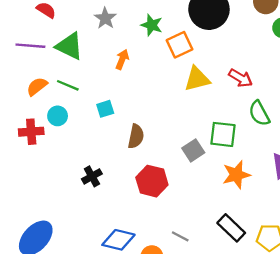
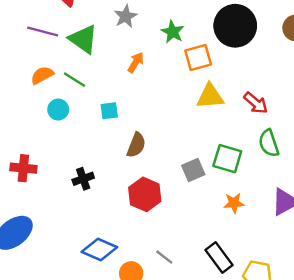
red cross: (31, 132) -> (23, 168), moved
orange star: (236, 175) -> (234, 203), size x0.7

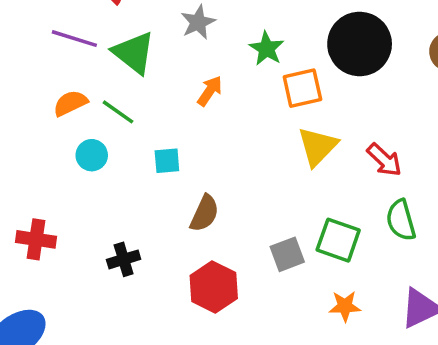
yellow triangle: (210, 96) -> (317, 146), turned -44

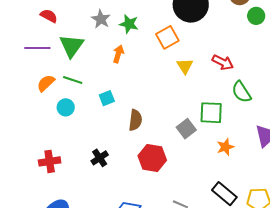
green star: (267, 49) -> (129, 24), moved
green triangle: (134, 53) -> (72, 46), turned 44
yellow triangle: (317, 146) -> (185, 66), size x0.7

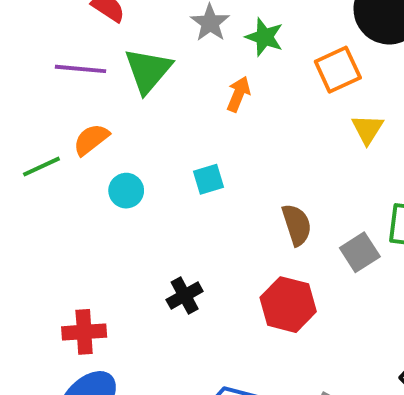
green line: (73, 80) -> (41, 167), moved, turned -48
brown semicircle: (135, 120) -> (297, 225), moved, turned -30
red cross: (50, 161) -> (84, 332), moved

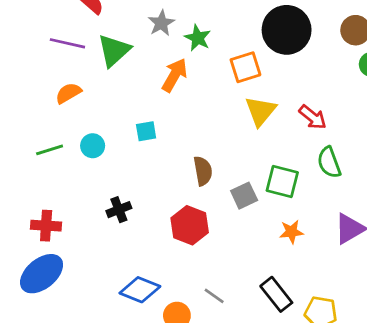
orange arrow: (239, 94) -> (175, 75), size x1.4
yellow triangle: (367, 129) -> (261, 111), size x1.4
green line: (41, 167) -> (50, 150), moved
cyan circle: (126, 191) -> (93, 146), moved

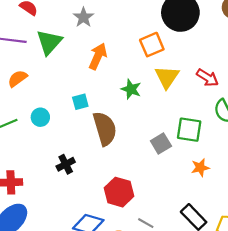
green star: (198, 38) -> (131, 89), moved
brown semicircle: (203, 171) -> (105, 129), moved, size x1.5
red hexagon: (190, 225) -> (119, 192), moved

